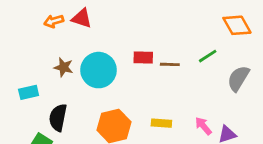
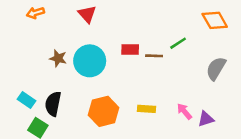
red triangle: (82, 18) -> (87, 14), moved, turned 30
orange arrow: (54, 21) -> (35, 13), moved
green line: (208, 56) -> (178, 43), moved
cyan rectangle: (29, 92) -> (27, 100), moved, turned 48

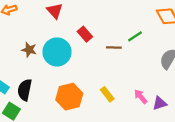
red rectangle: (130, 49) -> (85, 34), moved, turned 48
yellow rectangle: (146, 109) -> (107, 94), turned 48

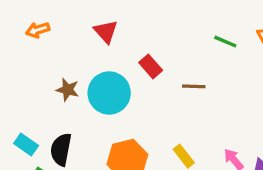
green line: (135, 36) -> (225, 42), moved, turned 56

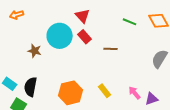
red triangle: (106, 32) -> (83, 16), moved
cyan circle: (109, 93) -> (60, 36), moved

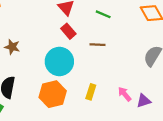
green line: (130, 22) -> (103, 14), moved
cyan circle: (60, 36) -> (59, 61), moved
yellow rectangle: (105, 91) -> (91, 92), turned 56

